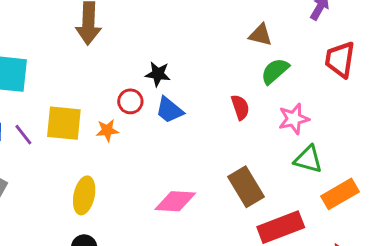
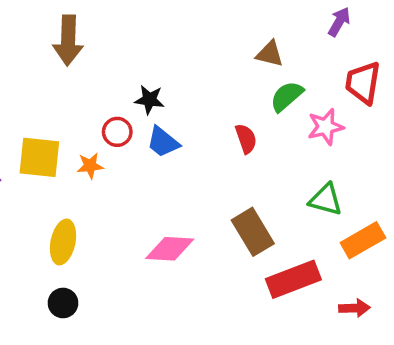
pink star: (294, 119) -> (326, 127), moved

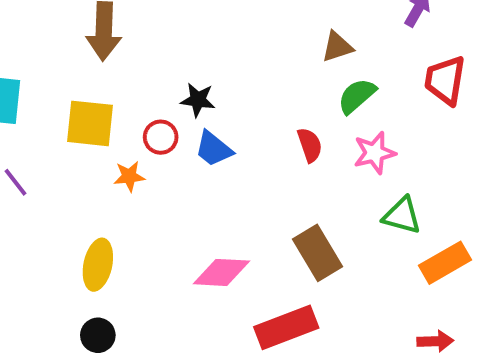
brown triangle: (270, 54) -> (337, 47), turned -32
pink star: (326, 127) -> (374, 153), moved
yellow square: (39, 157) -> (90, 123), moved
red rectangle: (293, 279) -> (286, 327), moved

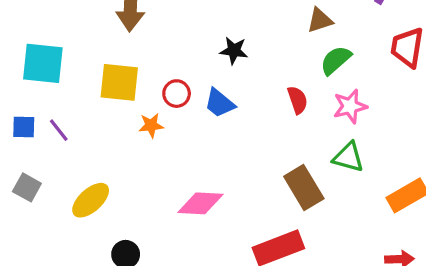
black star: (198, 100) -> (234, 51), moved
green triangle: (402, 216) -> (348, 157), moved
yellow ellipse: (98, 265) -> (91, 200), moved, turned 36
pink diamond: (221, 272) -> (200, 203), moved

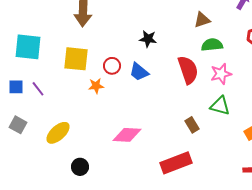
green semicircle: (336, 60) -> (212, 45), turned 35
red semicircle: (297, 100) -> (188, 70), size x1.6
brown rectangle: (304, 187) -> (192, 125), size x0.6

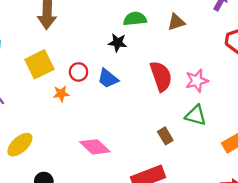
green semicircle: (212, 45) -> (135, 19), moved
yellow square: (76, 59) -> (39, 64), turned -32
pink diamond: (127, 135) -> (95, 147), turned 40

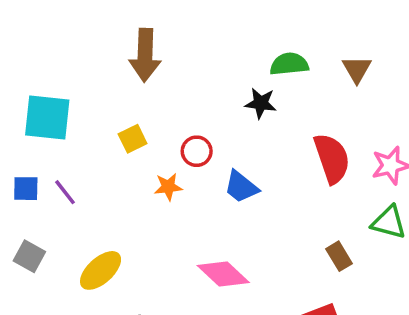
brown triangle: (176, 22) -> (357, 69), turned -42
yellow square: (39, 64) -> (133, 139), size x0.6
blue trapezoid: (108, 78) -> (241, 187), moved

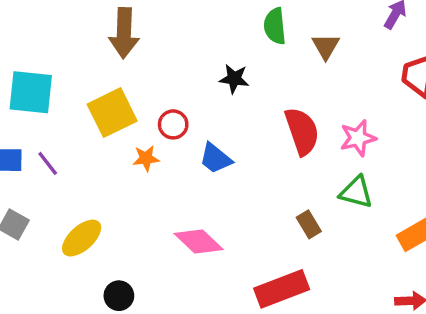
green semicircle: (289, 64) -> (275, 26), moved, turned -90
yellow square: (133, 139) -> (112, 113), size x1.8

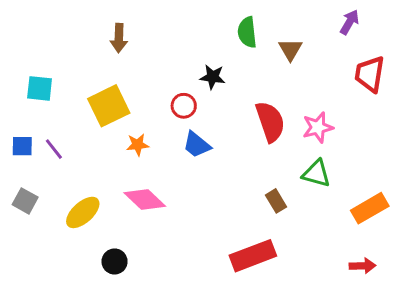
brown arrow: (124, 33) -> (119, 38), size x0.7
cyan square: (31, 92) -> (40, 88), size x0.7
red circle: (173, 124) -> (184, 106), moved
pink diamond: (199, 241) -> (145, 199), moved

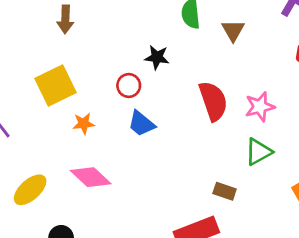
green triangle: (316, 174) -> (258, 152), turned -44
brown rectangle: (276, 201) -> (225, 191), moved, turned -40

